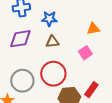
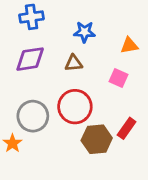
blue star: (49, 19) -> (84, 32), moved
pink square: (85, 53) -> (118, 78), turned -32

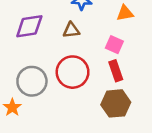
red rectangle: (127, 128) -> (116, 71), moved, turned -54
brown hexagon: (97, 139) -> (116, 103), moved

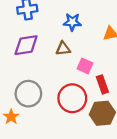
pink square: (114, 45) -> (85, 66), moved
red circle: (73, 72) -> (72, 98), moved

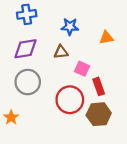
gray circle: (28, 94) -> (28, 82), moved

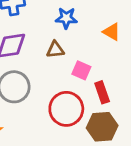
orange triangle: (106, 38) -> (112, 32), turned 40

